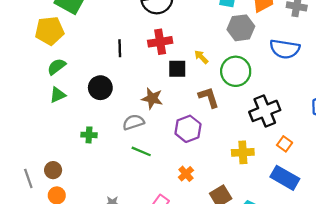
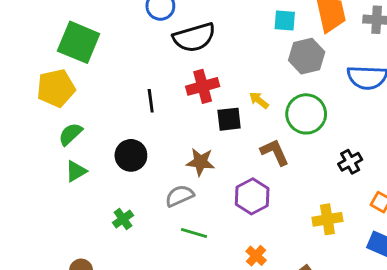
black cross: (265, 111) -> (350, 162), size x0.6
green cross: (89, 135) -> (123, 219), turned -32

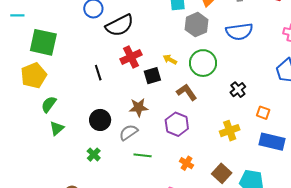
black circle: (131, 155) -> (100, 120), moved

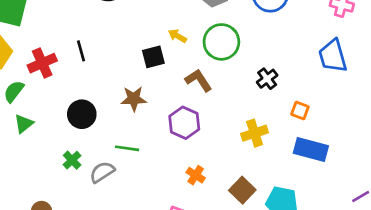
red cross: (131, 57) -> (42, 63), moved
gray semicircle: (129, 132) -> (102, 172), moved
green line: (143, 155) -> (127, 148), moved

